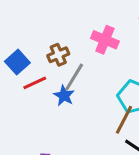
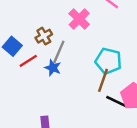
pink cross: (105, 40) -> (79, 19), turned 30

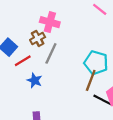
pink cross: (79, 19) -> (50, 22), moved, turned -30
blue star: (53, 68) -> (35, 80), moved

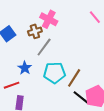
red line: (23, 61) -> (12, 85), moved
cyan pentagon: (96, 63) -> (54, 73), moved, turned -30

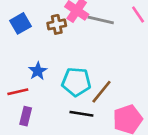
gray line: (44, 47) -> (101, 20), moved, turned 60
black line: (81, 97) -> (81, 114), moved, turned -36

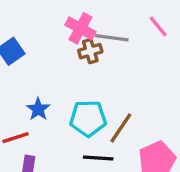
brown cross: (57, 24) -> (90, 51), moved

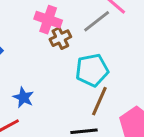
gray line: (112, 38) -> (97, 21), moved, turned -36
cyan pentagon: (88, 118) -> (92, 70), moved

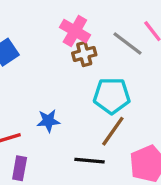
gray line: (97, 21) -> (127, 44), turned 64
blue star: (23, 97) -> (48, 121), moved, turned 30

